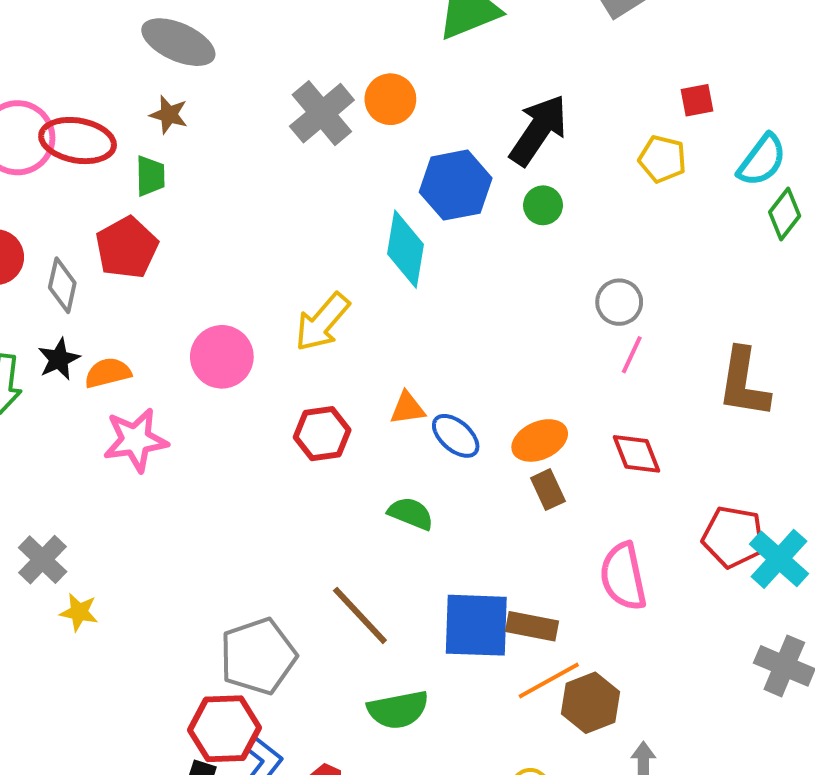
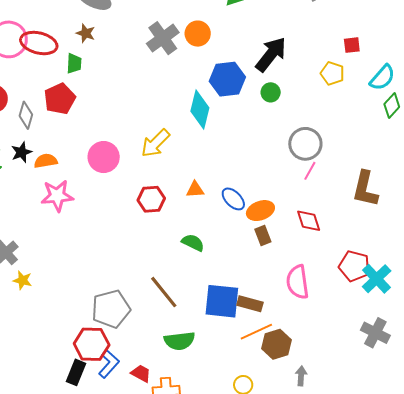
gray circle: (619, 302) -> (305, 144), size x1.4
blue ellipse: (456, 436) -> (233, 199), moved

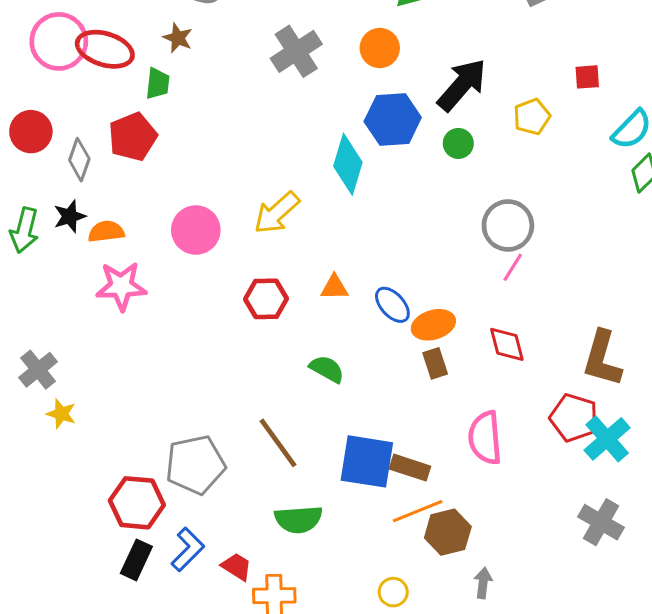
orange circle: (198, 34) -> (380, 48), moved
yellow pentagon: (332, 73) -> (532, 117), moved, turned 30
brown L-shape: (365, 189) -> (602, 358), moved
red hexagon: (92, 344) -> (137, 503), moved

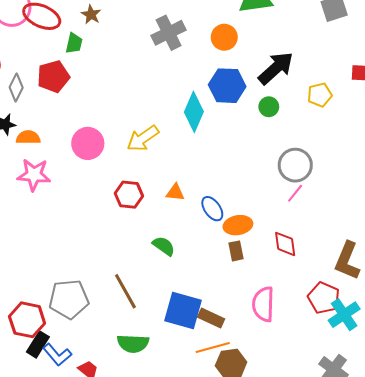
blue L-shape: (188, 549) -> (57, 355), turned 88
black rectangle: (136, 560) -> (38, 344), moved

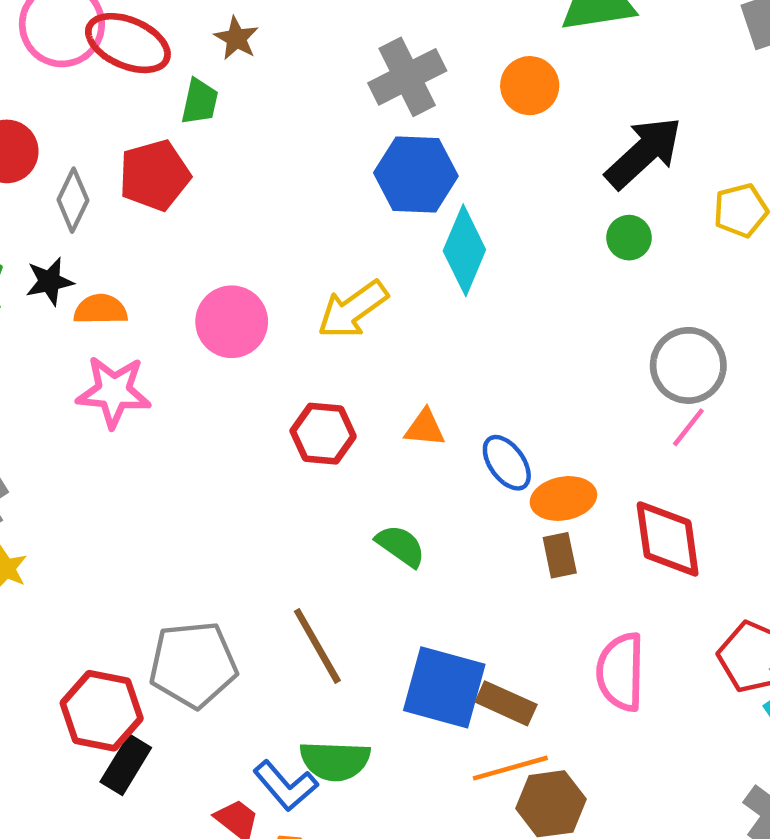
blue hexagon: (227, 86) -> (416, 174), moved
red diamond: (285, 244) -> (668, 539), size x1.4
blue L-shape: (57, 355) -> (285, 786), moved

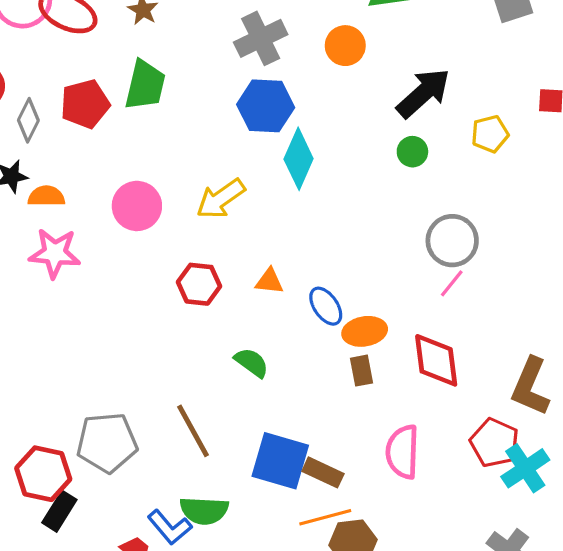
green trapezoid: (200, 102) -> (145, 85), moved, size x1.6

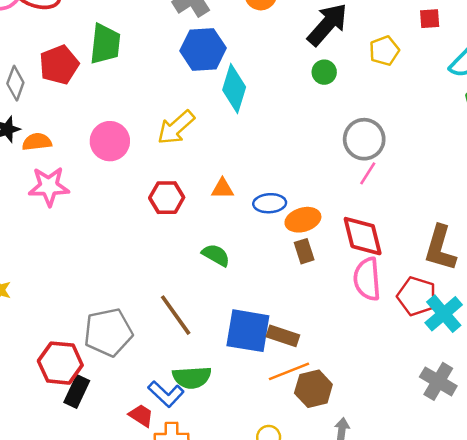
blue ellipse: (326, 306) -> (270, 203), turned -52
pink semicircle: (402, 452) -> (367, 279), moved

